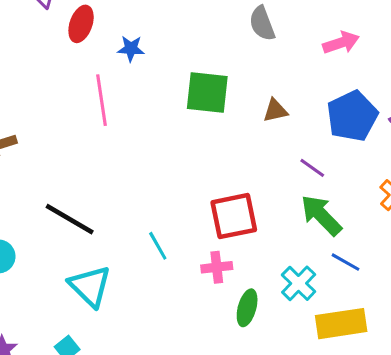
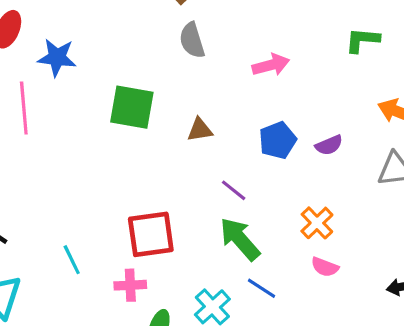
blue star: (131, 49) -> (57, 57), size x1.4
blue pentagon: (352, 116) -> (278, 140), size x0.7

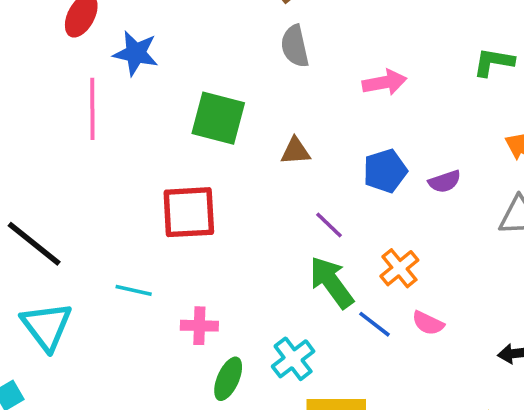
orange cross: (317, 223) -> (399, 268), moved
red square: (151, 234) -> (189, 212), moved
cyan line: (72, 260) -> (134, 290), turned -56
blue line: (262, 288) -> (374, 324), moved

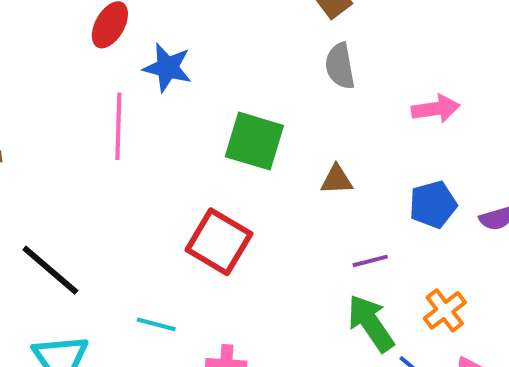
red square: (189, 212) -> (219, 242), turned 32
purple line: (329, 225) -> (370, 261), turned -60

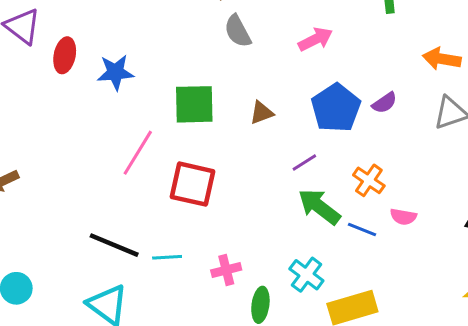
pink line: (118, 126) -> (138, 153), moved, turned 48
blue pentagon: (433, 204) -> (336, 108), size x1.4
black line: (50, 270) -> (114, 245), moved

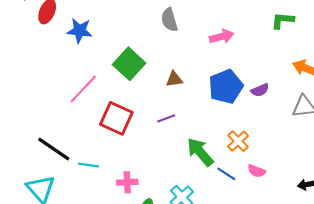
green square: (194, 104) -> (129, 64), turned 32
purple line: (304, 163) -> (166, 118), moved

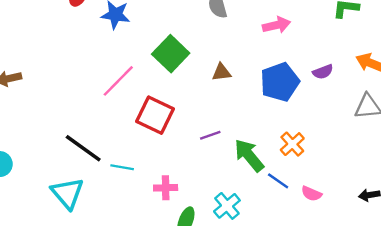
purple semicircle: (260, 90) -> (323, 72), moved
purple line: (166, 118) -> (210, 135), moved
pink semicircle: (257, 171) -> (311, 194), moved

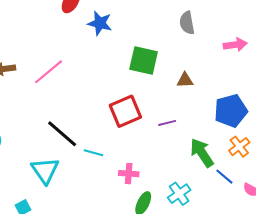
green square: (171, 54) -> (144, 60), turned -36
pink line: (118, 81) -> (49, 72), moved
blue pentagon: (280, 82) -> (231, 111), moved
red square: (155, 115) -> (125, 111), turned 36
purple line: (210, 135) -> (167, 123), moved

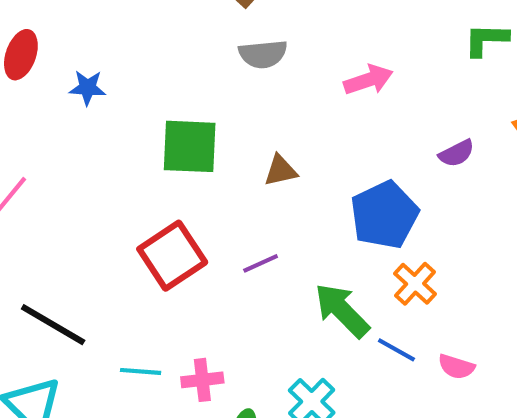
blue star: (100, 23) -> (87, 88), size x0.7
gray semicircle: (187, 23) -> (263, 54), turned -75
cyan line: (93, 153) -> (141, 371), moved

